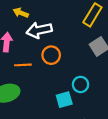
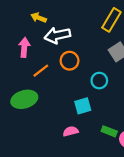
orange line: (23, 65) -> (41, 71), turned -35
cyan circle: (81, 84) -> (99, 81), moved

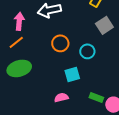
orange circle: (70, 61) -> (60, 43), moved
orange line: (41, 71) -> (16, 42), moved

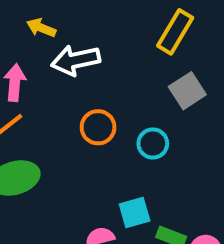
cyan square: (72, 74) -> (135, 213), moved

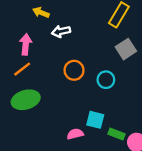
white arrow: (76, 60) -> (61, 31), size x0.7
cyan square: (135, 213) -> (95, 120), turned 30

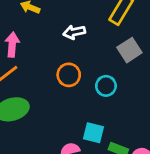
white arrow: (61, 31) -> (74, 32), moved

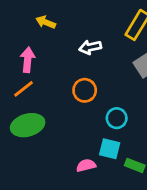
cyan circle: (106, 86) -> (117, 118), moved

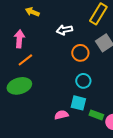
orange line: (23, 89) -> (25, 60), moved
orange circle: (85, 90) -> (80, 53), moved

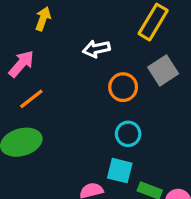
yellow arrow: (32, 12) -> (43, 19), turned 88
pink arrow: (19, 39) -> (21, 64), turned 36

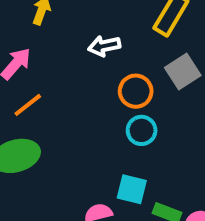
cyan circle: (128, 134) -> (142, 130), moved

